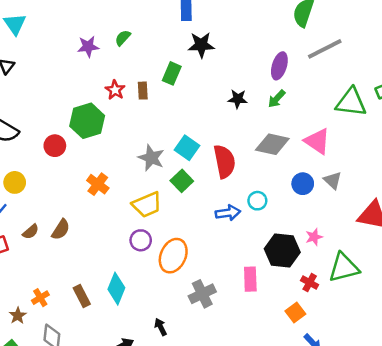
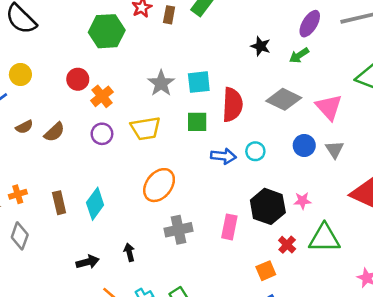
red circle: (55, 146) -> (78, 79), moved
cyan square: (187, 148) -> (199, 82), turned 35
green square: (182, 181) -> (197, 122), moved, turned 30
purple circle: (141, 240) -> (102, 134), moved

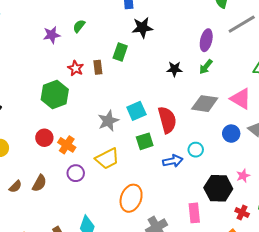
gray star: (161, 83) -> (108, 121), turned 30

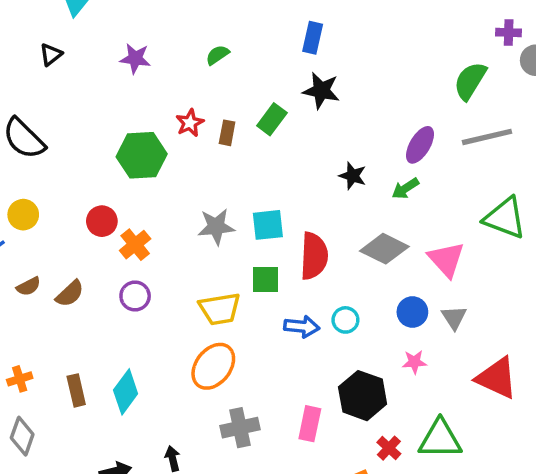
purple star: (52, 35) -> (135, 58), moved
yellow trapezoid: (107, 159) -> (220, 309), moved
pink star: (243, 176) -> (414, 362), moved

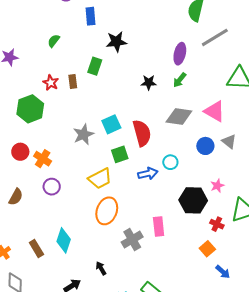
blue rectangle: (313, 38) -> (90, 16), moved
pink star: (414, 362) -> (217, 186), moved
pink rectangle: (310, 424) -> (159, 227), moved

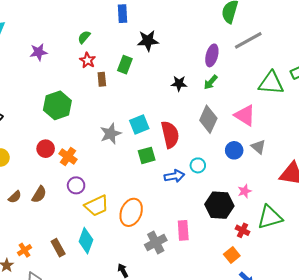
red star: (51, 83) -> (88, 60), moved
gray diamond: (179, 116) -> (208, 119), turned -76
yellow trapezoid: (100, 179) -> (97, 206), moved

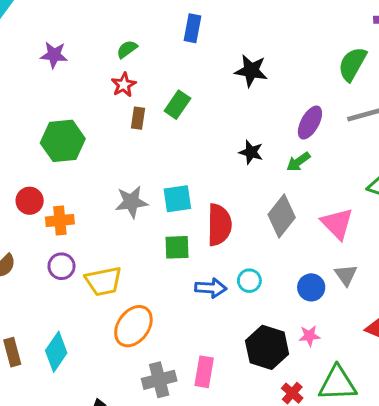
black star: (148, 41) -> (251, 71), moved
blue circle: (234, 150) -> (311, 287), moved
orange cross: (68, 157) -> (60, 221), turned 36
yellow trapezoid: (97, 206) -> (103, 281), moved

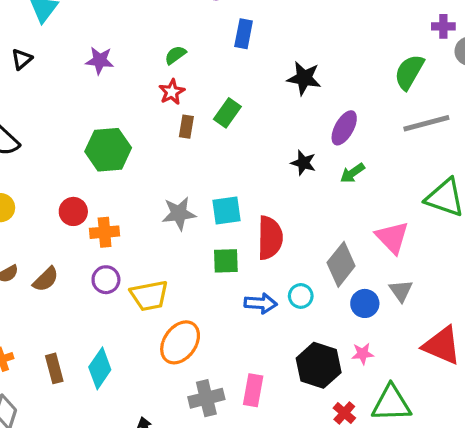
purple ellipse: (310, 123) -> (344, 128), moved
gray diamond: (282, 216) -> (341, 264), moved

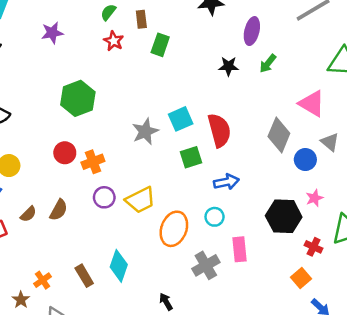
brown rectangle: (186, 127) -> (141, 19), moved
cyan circle: (301, 296) -> (215, 217), moved

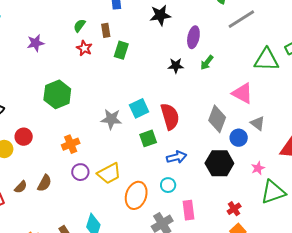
gray star: (145, 131) -> (111, 119), turned 30
red circle: (65, 153) -> (24, 137), moved
pink star: (314, 198) -> (258, 168), moved
black hexagon: (284, 216) -> (219, 163), moved
red cross: (313, 247) -> (234, 209), moved, turned 32

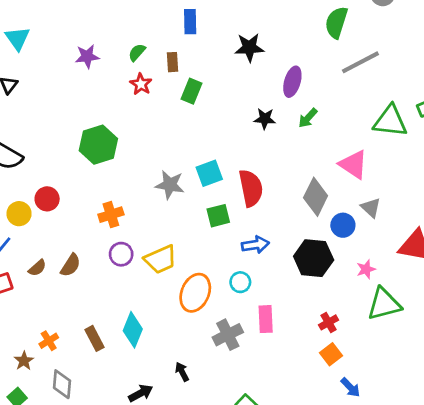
purple star: (36, 43) -> (87, 56), moved

